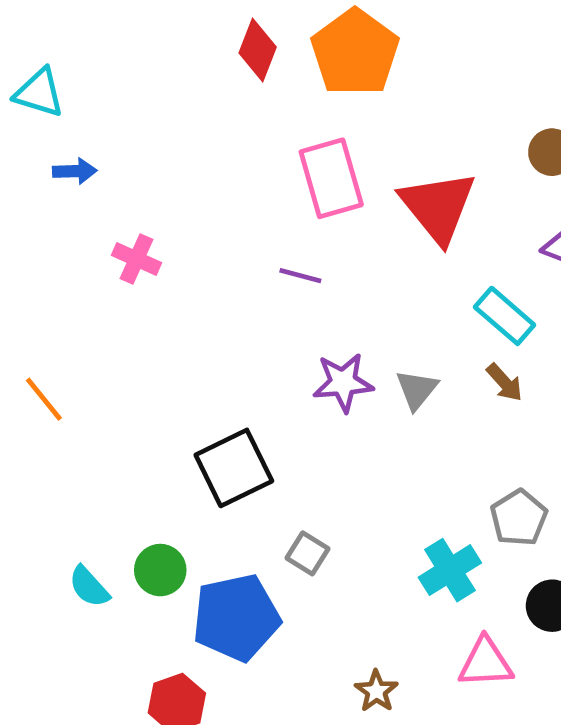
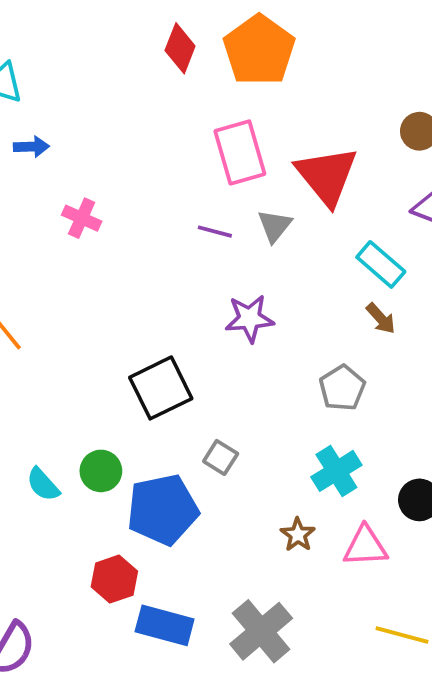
gray triangle: (417, 390) -> (275, 226), moved
gray pentagon: (519, 518) -> (342, 388), moved
brown star: (376, 691) -> (298, 535), moved

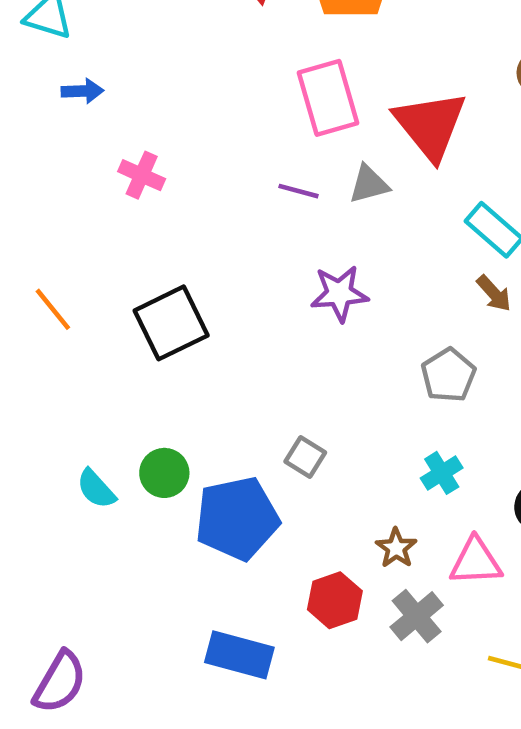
gray triangle: (275, 226) -> (369, 184), turned 36
black square: (161, 388) -> (171, 323), moved
cyan cross: (336, 471) -> (442, 473), size x0.7
red hexagon: (114, 579) -> (335, 600), moved
gray cross: (261, 631) -> (417, 616), moved, size x0.7

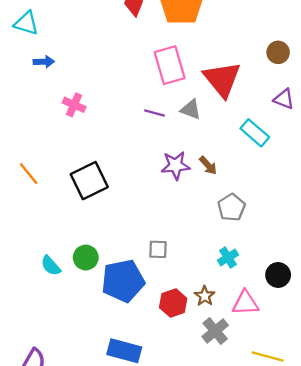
gray triangle: (369, 184) -> (191, 109), turned 35
brown arrow: (494, 293) -> (208, 165), moved
gray square: (305, 457) -> (158, 249), turned -30
red hexagon: (335, 600) -> (173, 303), moved

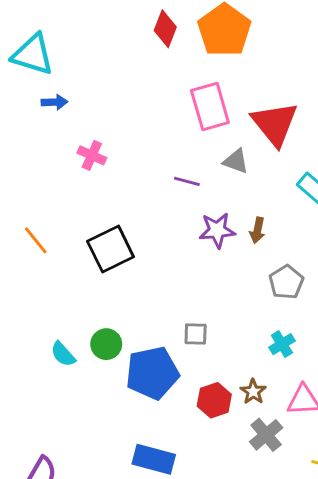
cyan triangle: (26, 23) -> (33, 55), size x1.4
purple line: (155, 113) -> (187, 181), moved
brown arrow: (208, 165) -> (257, 230), turned 54

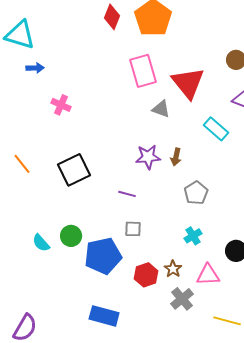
purple line: (187, 181) -> (127, 194), moved

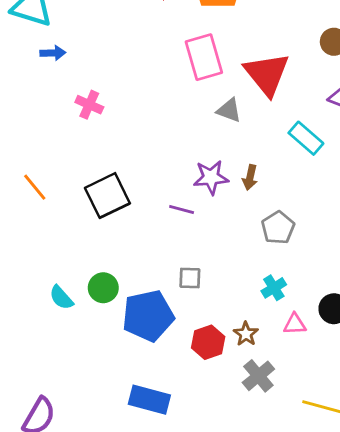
purple line: (127, 194) -> (182, 209), moved
pink triangle: (208, 275) -> (295, 324), moved, size x0.7

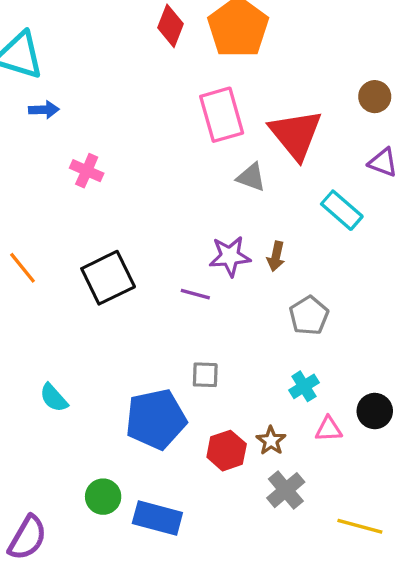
green circle: (103, 288) -> (103, 497), moved

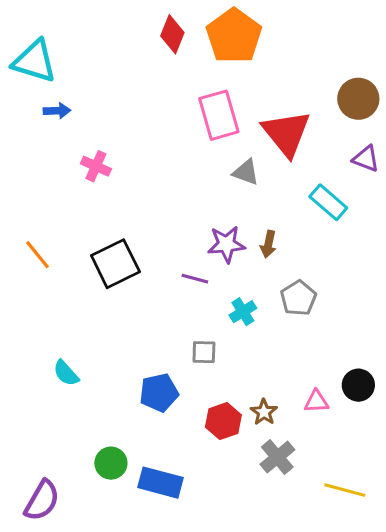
brown circle: (375, 97) -> (358, 99), size x1.4
cyan cross: (304, 386) -> (243, 312), moved
blue pentagon: (156, 419) -> (159, 393), size x0.7

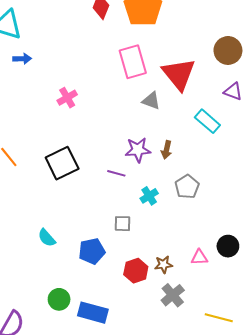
pink cross: (96, 166) -> (67, 98), moved, turned 36
cyan semicircle: (66, 373) -> (47, 238), moved
brown star: (264, 412) -> (163, 264), turned 30

